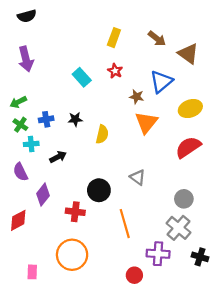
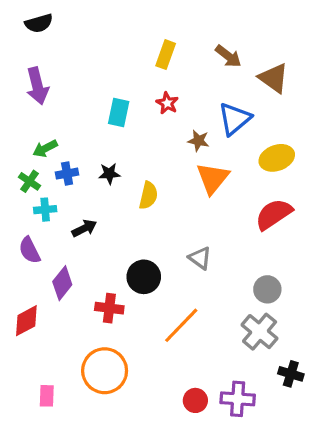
cyan rectangle: (82, 77) -> (119, 113), turned 54
green arrow: (18, 102) -> (45, 148), moved
orange line: (125, 224) -> (181, 325), turned 60
purple cross: (158, 254) -> (238, 399), moved

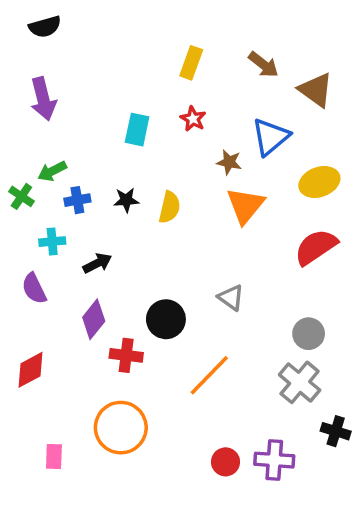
green cross: (29, 181) -> (21, 196), moved
yellow semicircle: (148, 195) -> (170, 207), moved
purple diamond: (62, 283) -> (94, 319), moved

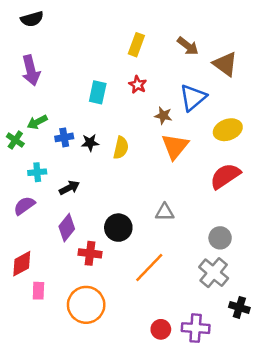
blue cross: (77, 200) -> (64, 137), moved
purple semicircle: (34, 289) -> (24, 206), turned 80
gray triangle: (231, 298) -> (165, 212), turned -36
pink rectangle: (54, 456) -> (38, 291), moved

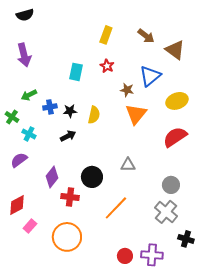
green cross: (15, 140) -> (12, 117), moved
cyan cross: (37, 172) -> (29, 134), turned 32
black arrow: (69, 188) -> (68, 136), moved
pink rectangle: (38, 291) -> (30, 226), turned 40

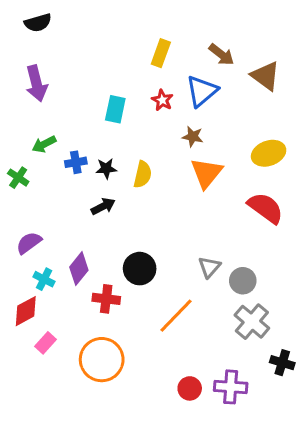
blue triangle: (150, 76) -> (202, 91), moved
cyan cross: (29, 134) -> (44, 279), moved
red semicircle: (175, 137) -> (266, 208), turned 70
gray triangle: (128, 165) -> (209, 267), moved, turned -49
gray circle: (171, 185) -> (243, 281), moved

